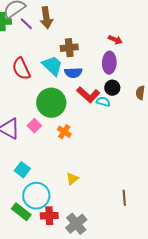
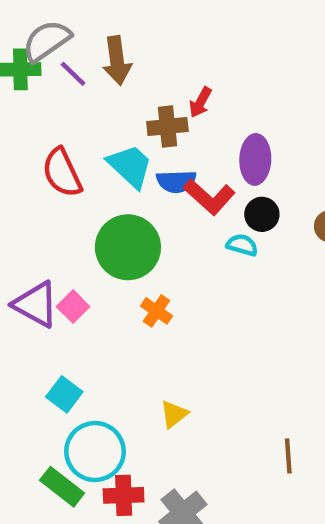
red arrow: (115, 40) -> (200, 102), moved, turned 96
red L-shape: (88, 95) -> (209, 197), moved
pink square: (34, 126) -> (73, 307), moved

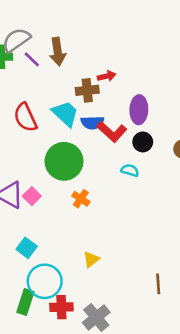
red arrow: (200, 102) -> (107, 76), turned -132
cyan semicircle: (242, 245) -> (130, 170), moved
green rectangle: (62, 487) -> (25, 302), turned 70

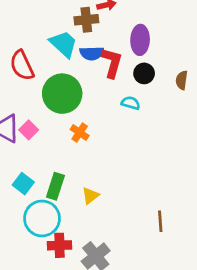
red semicircle: (25, 117) -> (22, 65), moved
red L-shape: (112, 132) -> (112, 63), turned -116
green rectangle: (25, 302) -> (55, 186), moved

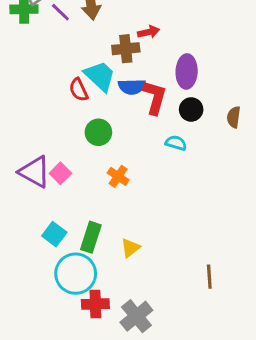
red semicircle: (22, 65) -> (79, 90), moved, size x0.7
green circle: (62, 94) -> (98, 132), size x0.6

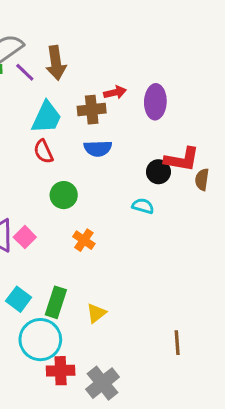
purple ellipse: (187, 71) -> (155, 102), moved
cyan trapezoid: (100, 76) -> (47, 117), moved, turned 72
red L-shape: (155, 97) -> (182, 159), moved, turned 84

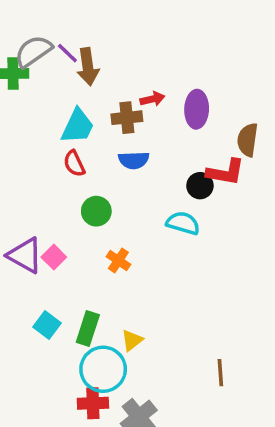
purple line: (25, 72) -> (67, 53), moved
brown semicircle: (202, 180) -> (248, 140), moved, size x1.4
cyan semicircle: (143, 206) -> (183, 223), size x1.4
cyan circle: (40, 340) -> (103, 369), moved

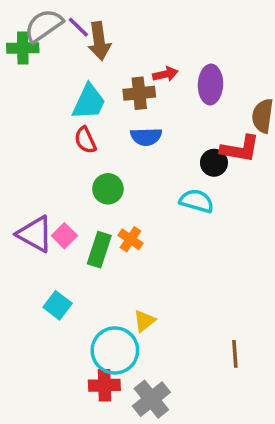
green rectangle: (88, 328) -> (99, 250), moved

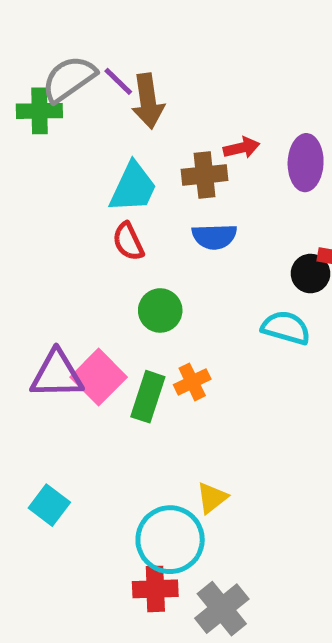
purple triangle: (35, 234) -> (57, 375), turned -30
pink square: (64, 236) -> (99, 377), size x1.5
orange cross: (131, 239) -> (192, 382), turned 30
cyan square: (58, 305) -> (49, 505), moved

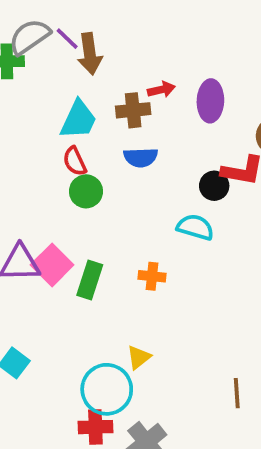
green circle: (160, 310) -> (86, 191), moved
orange cross: (192, 382) -> (152, 276), moved, turned 32

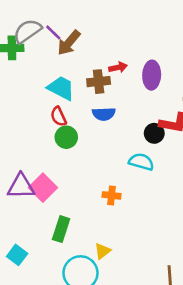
brown arrow: (90, 54) -> (69, 43), turned 48
cyan trapezoid: (78, 120) -> (61, 88), turned -88
green rectangle: (90, 280) -> (61, 229), moved

